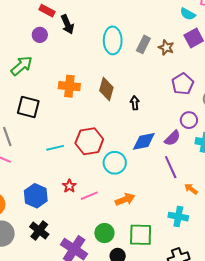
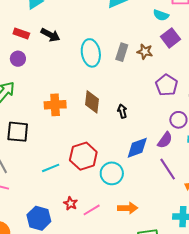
black arrow: (67, 24) -> (50, 35), moved, turned -30
orange arrow: (125, 199) -> (128, 208), turned 30

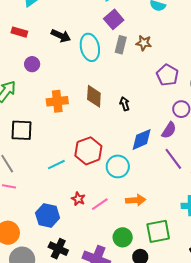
black arrow: (50, 35) -> (61, 36), moved
purple square: (170, 38) -> (114, 19), moved
purple circle: (18, 59) -> (32, 64), moved

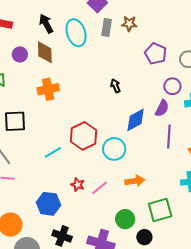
black arrow: (61, 36) -> (46, 24), turned -138
brown diamond: (94, 96) -> (45, 52), moved
purple line: (173, 159) -> (169, 137), turned 45

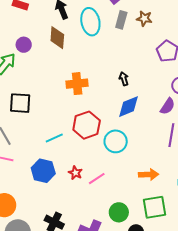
purple circle: (20, 54) -> (24, 45), moved
orange cross: (48, 89) -> (77, 84), moved
blue diamond: (136, 120) -> (129, 107), moved
orange arrow: (135, 181) -> (149, 175), moved
blue hexagon: (48, 204) -> (43, 171), moved

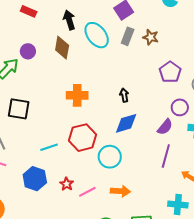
cyan ellipse: (90, 22) -> (97, 35), turned -32
orange arrow: (149, 175) -> (120, 191), moved

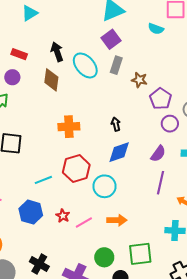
red rectangle: (29, 11) -> (19, 54), moved
brown star: (151, 37) -> (139, 80), moved
purple circle: (28, 51) -> (12, 77), moved
purple circle: (180, 107) -> (170, 124), moved

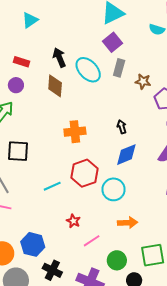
blue hexagon: (31, 212) -> (33, 244), moved
pink line: (84, 223) -> (92, 241), moved

